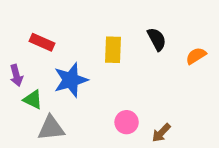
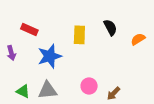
green triangle: (33, 100) -> (23, 91), moved
gray triangle: (51, 128) -> (47, 90), moved

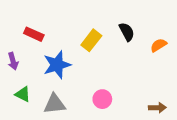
yellow rectangle: (79, 35) -> (91, 40), turned 36
green triangle: (23, 91) -> (23, 94), moved
brown arrow: (113, 93) -> (157, 108), moved, turned -136

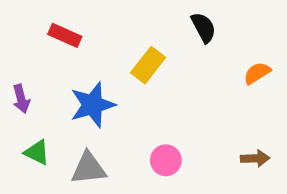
black semicircle: (127, 32) -> (204, 27), moved
red rectangle: (34, 34) -> (65, 35), moved
brown arrow: (157, 108) -> (255, 158), moved

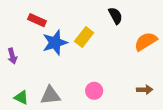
orange semicircle: (257, 73) -> (146, 41), size x1.5
blue star: (93, 105) -> (55, 43), moved
green triangle: (37, 152) -> (21, 98), moved

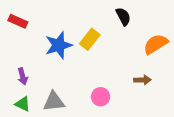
red rectangle: (37, 20) -> (18, 21), moved
purple arrow: (12, 56) -> (23, 76), moved
brown arrow: (145, 90) -> (142, 80), moved

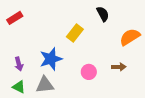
red rectangle: (18, 21) -> (15, 18), turned -56
blue star: (59, 45) -> (51, 59), moved
pink circle: (101, 97) -> (89, 72), moved

